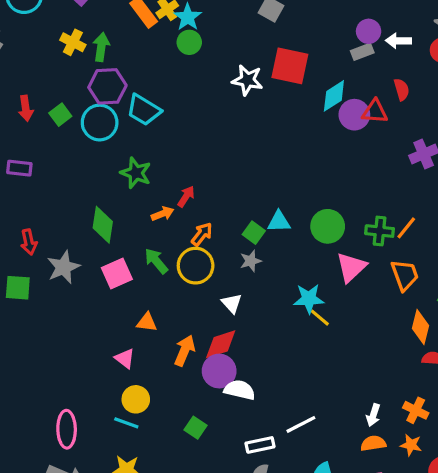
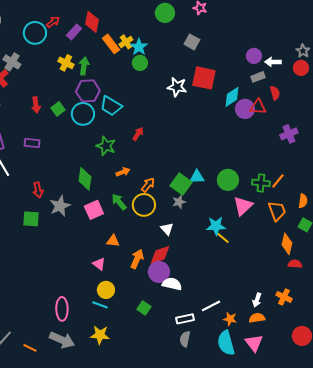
gray rectangle: (362, 52) -> (258, 77), moved
red arrow: (186, 196) -> (138, 134), moved
green square: (254, 233) -> (181, 184), size x1.5
orange star: (411, 445) -> (230, 319), moved

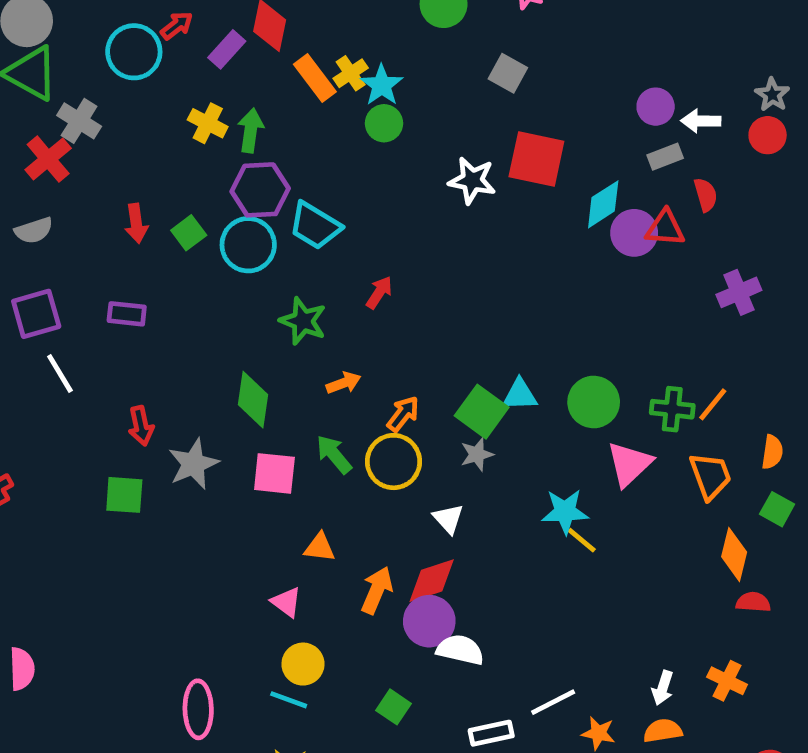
pink square: (94, 210) -> (274, 473), turned 30

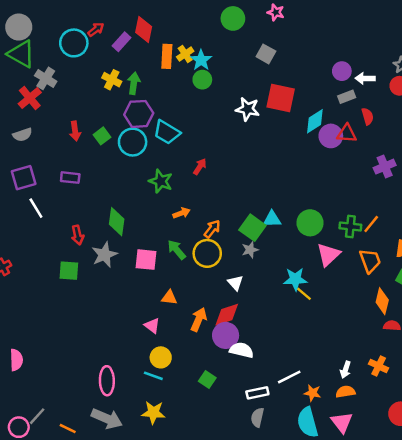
orange rectangle: (315, 78) -> (167, 56), turned 40
green diamond: (253, 400) -> (117, 222), moved

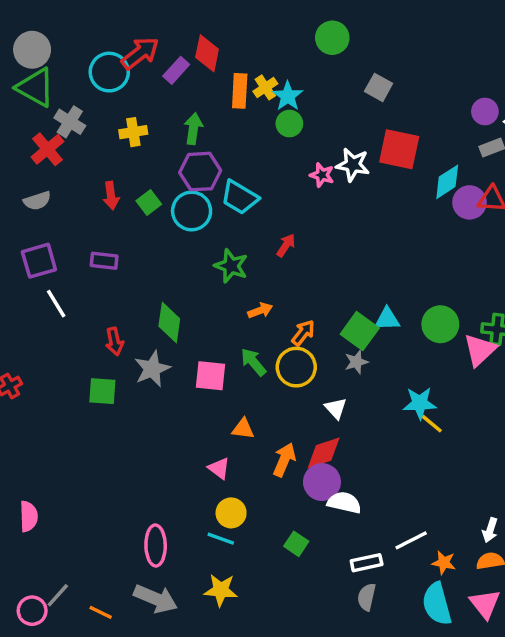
pink star: (276, 12) -> (322, 175), moved
red arrow: (96, 29) -> (140, 53), size x1.6
yellow cross: (112, 80) -> (133, 132), moved, turned -36
pink triangle: (328, 255) -> (480, 350), moved

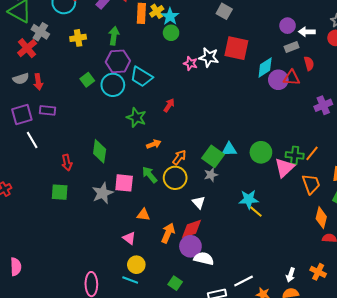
red arrow: (111, 196) -> (38, 82), moved
purple rectangle: (104, 261) -> (47, 110), moved
gray star: (152, 369) -> (103, 193), moved

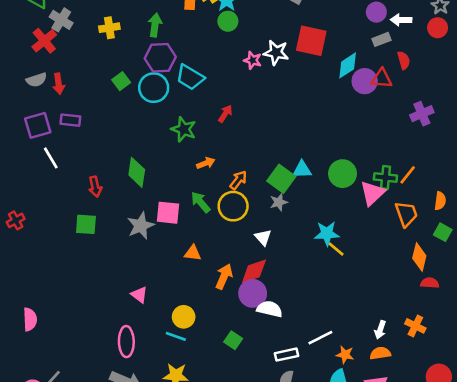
pink triangle: (129, 238) -> (139, 295), moved

